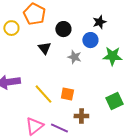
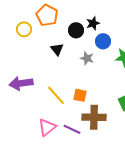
black star: (99, 22) -> (93, 23), moved
brown cross: (81, 116) -> (94, 117), size x1.6

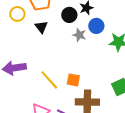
black triangle: (57, 49) -> (41, 27), moved
gray star: (87, 58) -> (79, 35), moved

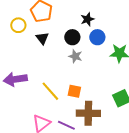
black circle: (69, 15) -> (72, 37), moved
gray star: (79, 35) -> (75, 56), moved

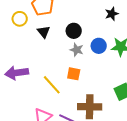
black star: (87, 19) -> (112, 14), moved
blue circle: (97, 37) -> (99, 46), moved
orange square: (74, 91) -> (74, 74), moved

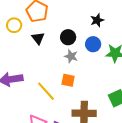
black star: (112, 14) -> (97, 20), moved
blue circle: (99, 46) -> (93, 44), moved

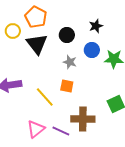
black circle: (68, 37) -> (67, 35), moved
black triangle: (38, 38) -> (37, 44), size x1.6

